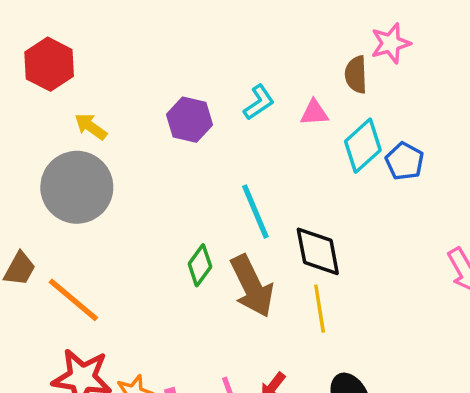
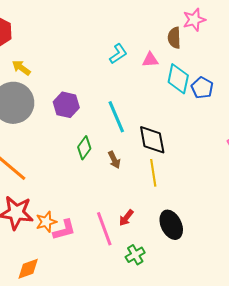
purple hexagon: (190, 120) -> (66, 105), moved
cyan diamond: (363, 146) -> (178, 79), turned -36
brown arrow: (252, 286) -> (114, 160), size x0.5

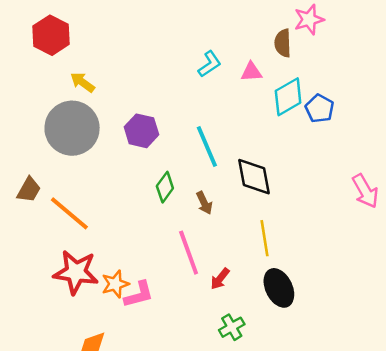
cyan diamond: (178, 79) -> (288, 97), turned 48
yellow line: (153, 173) -> (264, 238), moved
pink line: (104, 229) -> (189, 253), moved

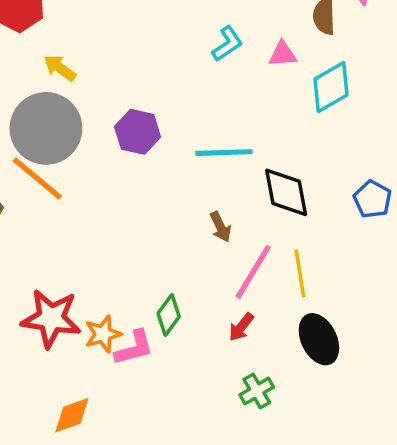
blue pentagon: (319, 109) -> (373, 199), moved
cyan line: (207, 147) -> (224, 153), turned -69
green diamond: (165, 187) -> (169, 315), moved
orange line: (69, 213) -> (37, 179), moved
pink line: (189, 253) -> (253, 272), moved, turned 51

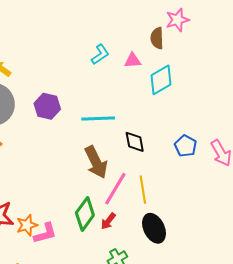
black diamond: (286, 192) -> (135, 142), size x0.7
brown arrow: (220, 227) -> (96, 162), size x1.8
green diamond: (169, 315) -> (85, 214), moved, size x1.4

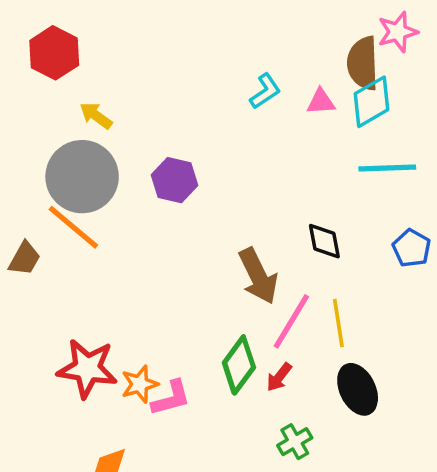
brown semicircle: (157, 38) -> (363, 63), size x1.4
cyan diamond: (161, 80) -> (372, 102), moved
cyan line: (98, 118) -> (387, 168), moved

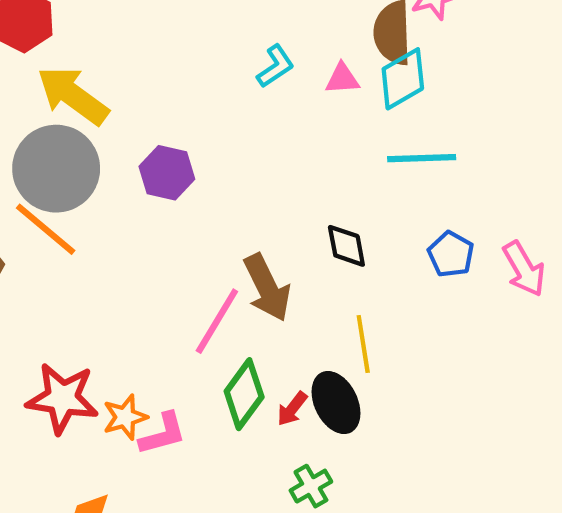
yellow arrow: (96, 116) -> (73, 95), size x1.8
pink line: (291, 321) -> (217, 321), moved
black ellipse: (358, 389) -> (336, 403), moved

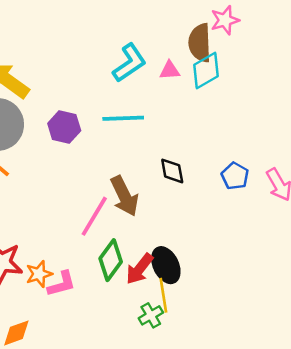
cyan L-shape: (275, 66) -> (129, 63), size x1.5
cyan line: (422, 158) -> (123, 118), moved
yellow line: (363, 344) -> (163, 295), moved
red arrow: (292, 409) -> (139, 269), size x1.5

